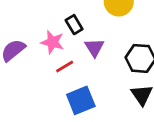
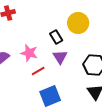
black rectangle: (74, 25) -> (56, 37), moved

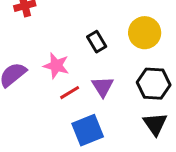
yellow circle: (78, 23) -> (145, 33), moved
purple triangle: (60, 57) -> (103, 87), moved

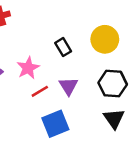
pink star: (56, 66) -> (28, 68), turned 30

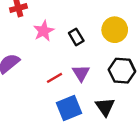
pink star: (28, 68) -> (44, 31), moved
black triangle: (114, 119) -> (105, 107), moved

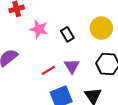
pink star: (44, 31) -> (39, 29), turned -30

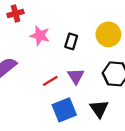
black rectangle: (67, 34) -> (71, 41), turned 48

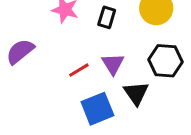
black triangle: (99, 109) -> (136, 93), moved

